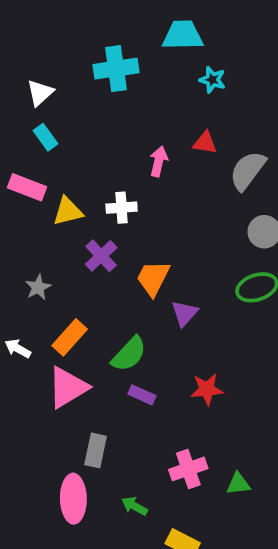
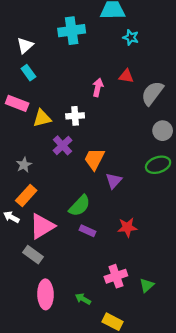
orange rectangle: (70, 337) -> (26, 195), moved
white arrow: (18, 348) -> (11, 217), moved
gray rectangle: (96, 450) -> (33, 255), moved, turned -66
green triangle: (238, 484) -> (147, 285), turned -35

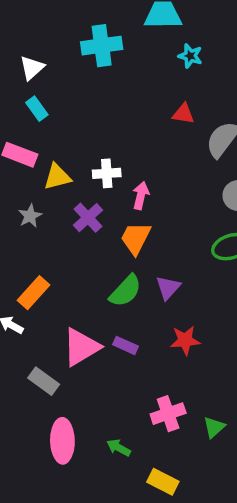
pink arrow: (98, 87) -> (141, 196), moved
gray star: (24, 165) -> (30, 216), moved
purple triangle: (114, 181) -> (168, 288), moved
green semicircle: (80, 206) -> (125, 291), moved
pink triangle: (42, 226) -> (81, 347), moved

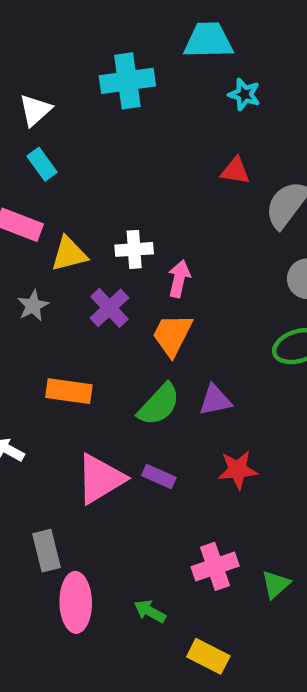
purple triangle: (168, 288) -> (215, 400), turned 36
orange rectangle: (33, 293) -> (69, 391), moved, turned 56
gray rectangle: (44, 381) -> (46, 551), moved, turned 40

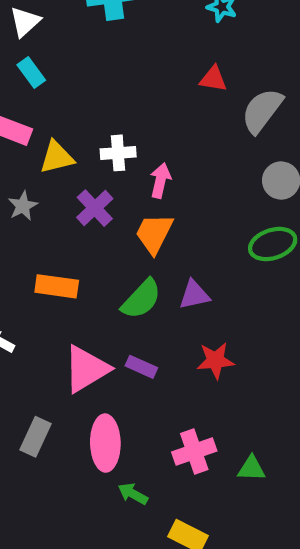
gray rectangle: (46, 551) -> (35, 437), turned 39
green triangle: (276, 584) -> (251, 468), turned 44
pink ellipse: (76, 602) -> (105, 443), moved

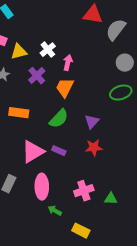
red triangle: (213, 79) -> (93, 15), size x1.5
white cross: (118, 153) -> (48, 50), turned -35
purple triangle: (194, 295) -> (92, 122), moved, turned -35

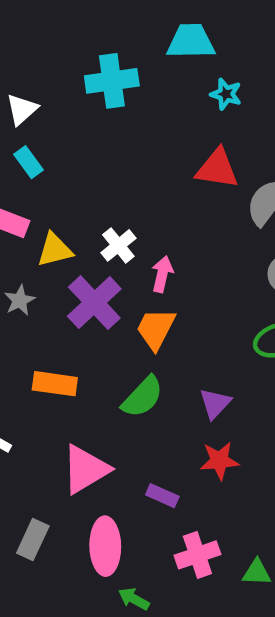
purple cross: (37, 76) -> (94, 303), size x1.4
purple rectangle: (59, 151) -> (162, 496), moved

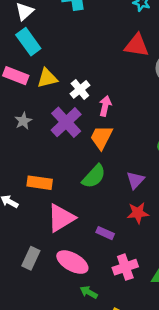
cyan rectangle: (28, 162) -> (28, 42), size x1.5
yellow triangle: (55, 250) -> (47, 78), moved
orange rectangle: (55, 384) -> (40, 183), moved
pink ellipse: (105, 546) -> (72, 262), turned -60

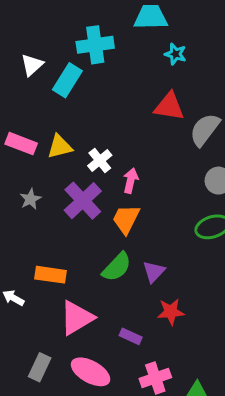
cyan rectangle: (28, 42) -> (67, 80), moved, turned 68
purple triangle: (135, 180) -> (154, 272), moved

